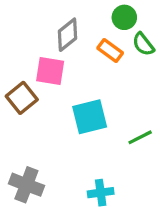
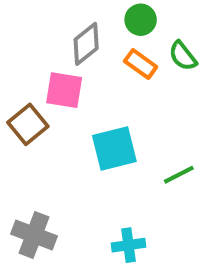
green circle: (124, 17) -> (141, 20), moved

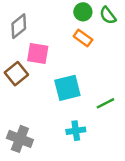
gray diamond: (86, 44) -> (19, 26), moved
green semicircle: (183, 56) -> (108, 15), moved
cyan cross: (129, 245) -> (76, 131), moved

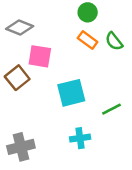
green semicircle: (108, 15) -> (114, 41), moved
gray diamond: (19, 26) -> (20, 27), turned 60
gray cross: (20, 139) -> (21, 147), turned -35

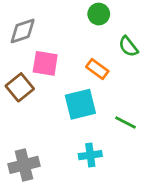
gray diamond: (20, 27) -> (23, 31), turned -40
orange rectangle: (88, 40) -> (97, 69), moved
green line: (111, 109) -> (126, 123), turned 54

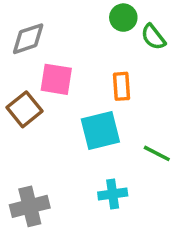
green semicircle: (128, 46) -> (153, 37), moved
orange rectangle: (97, 69) -> (122, 86), turned 50

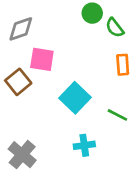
orange rectangle: (122, 86) -> (123, 65), moved
cyan square: (100, 130) -> (75, 98), turned -32
gray cross: (30, 206) -> (22, 155), turned -36

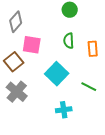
green semicircle: (115, 28) -> (69, 41), moved, turned 35
gray diamond: (21, 29) -> (16, 22), turned -30
gray cross: (22, 155) -> (17, 92), moved

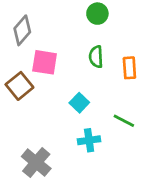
cyan square: (57, 74) -> (79, 103), size x0.6
gray cross: (17, 92) -> (36, 163), moved
cyan cross: (64, 110) -> (89, 140), moved

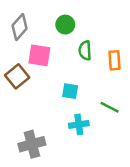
green circle: (97, 14) -> (65, 25), moved
cyan square: (79, 103) -> (70, 91), turned -35
gray cross: (36, 163) -> (32, 144), turned 35

